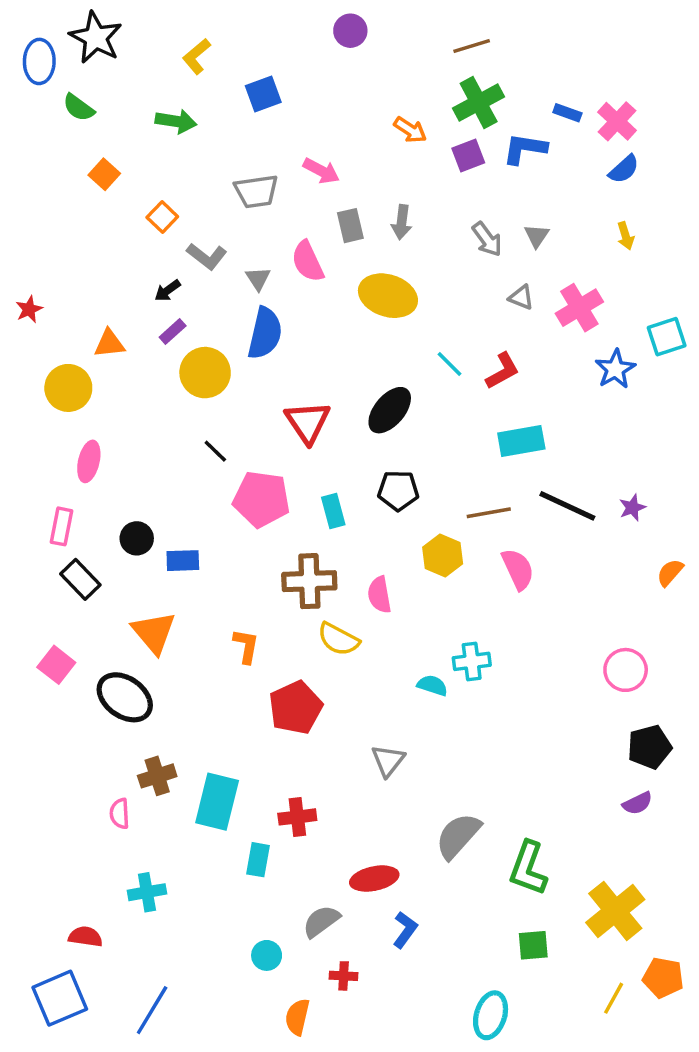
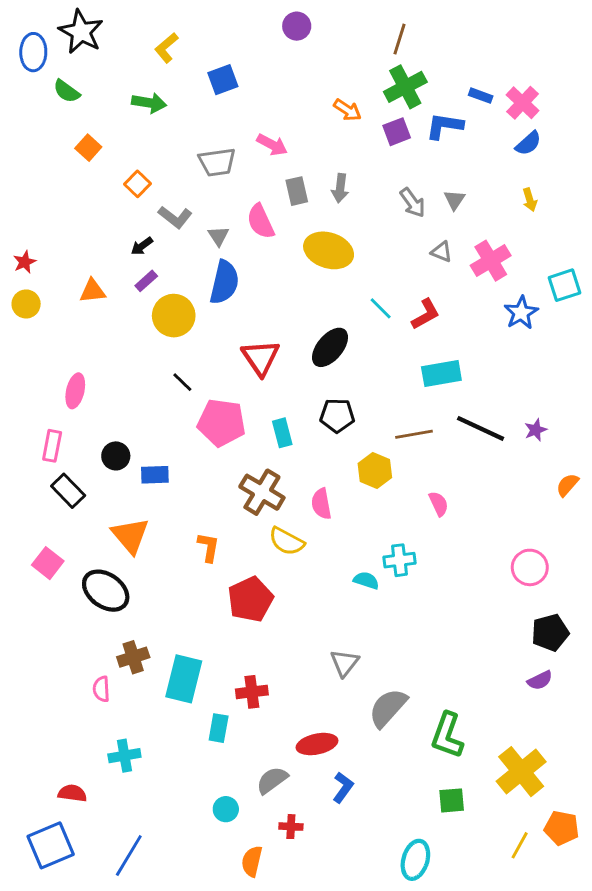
brown line: (472, 46) -> (399, 39), turned -56
yellow circle: (68, 388) -> (26, 304), moved, size x0.7
pink semicircle: (518, 569) -> (439, 504), moved, size x0.7
brown cross: (309, 581) -> (262, 492), turned 33
gray triangle: (388, 761) -> (344, 663), moved

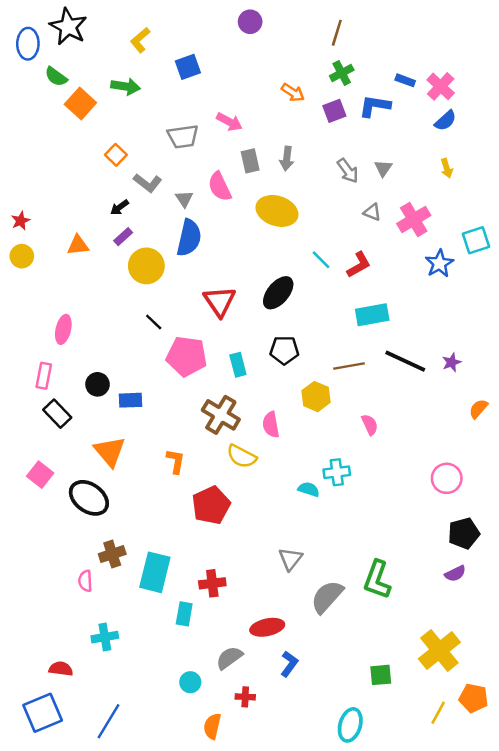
green cross: (405, 87) -> (342, 73), size x0.7
orange square: (88, 148) -> (80, 104), moved, size x1.4
green L-shape: (447, 735) -> (377, 580), moved

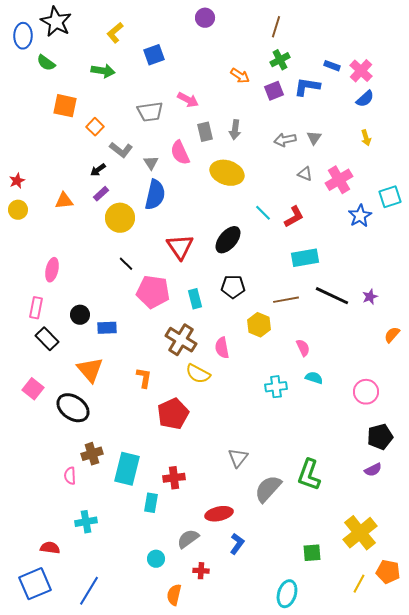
orange square: (80, 104) -> (65, 106), moved, turned -30
gray arrow: (348, 171) -> (285, 140), turned 115
cyan semicircle: (309, 489) -> (314, 378), moved

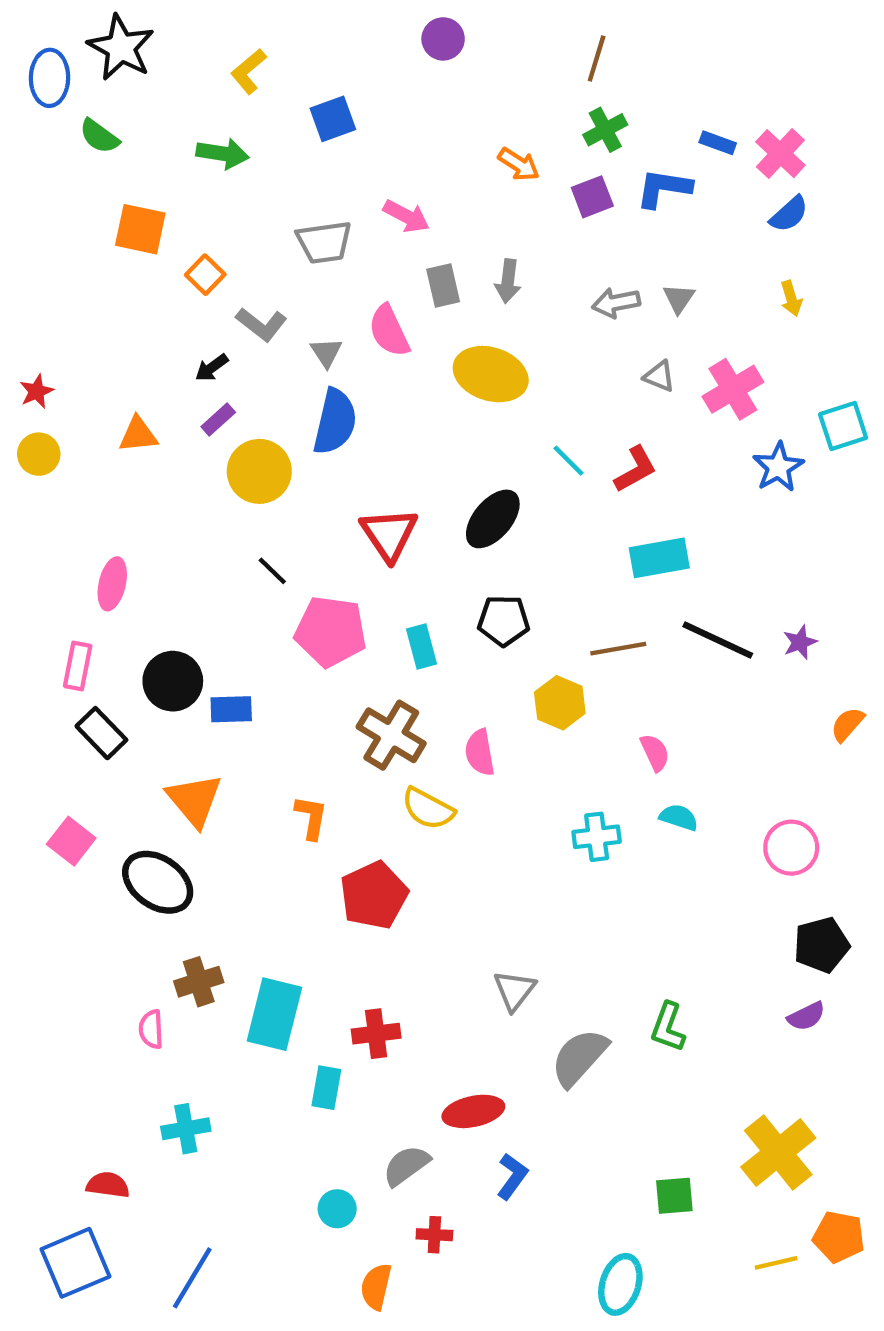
black circle: (80, 315) -> (173, 681), size x1.4
green L-shape: (309, 475) -> (668, 1027), size x0.7
yellow line: (359, 584) -> (776, 1263), turned 48

